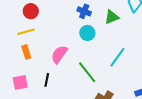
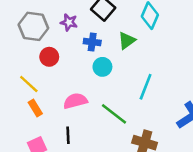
red circle: (31, 11) -> (49, 57), moved
yellow line: (26, 32) -> (29, 84), turned 72
pink semicircle: (59, 54) -> (75, 101), turned 54

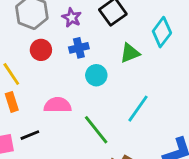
blue cross: (92, 42) -> (79, 48), moved, turned -35
black line: (68, 135) -> (30, 135), moved, turned 56

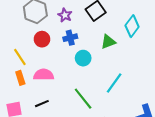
pink semicircle: (58, 105) -> (44, 75), moved
black line: (30, 135) -> (42, 104), moved

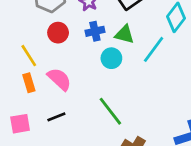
green triangle: (108, 42) -> (124, 34), moved, turned 35
pink semicircle: (44, 75) -> (59, 79), turned 42
cyan line: (114, 83) -> (154, 49), moved

